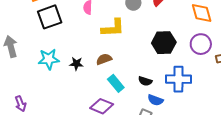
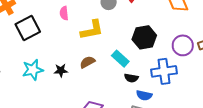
purple circle: (201, 44) -> (183, 45), moved
cyan rectangle: (116, 83) -> (120, 59), moved

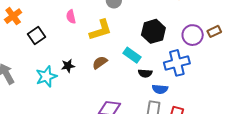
black square: (28, 28) -> (37, 36), size x0.7
black star: (61, 70) -> (68, 66), moved

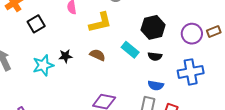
brown semicircle: (100, 63) -> (97, 55), turned 56
blue cross: (177, 63) -> (191, 72), moved
black semicircle: (145, 73) -> (155, 56), moved

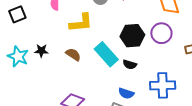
purple circle: (192, 34) -> (161, 33), moved
cyan rectangle: (130, 50) -> (106, 54), size x1.4
cyan star: (43, 65) -> (18, 56), turned 30

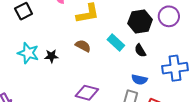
black star: (41, 51) -> (51, 56), moved
cyan rectangle: (106, 54) -> (116, 42), size x0.7
black semicircle: (130, 65) -> (140, 51), turned 48

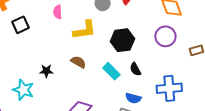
black hexagon: (140, 21) -> (122, 40), moved
cyan rectangle: (116, 42) -> (111, 71), moved
cyan star: (28, 53) -> (23, 90), moved

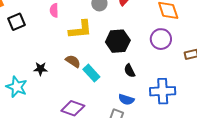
cyan rectangle: (111, 71) -> (91, 73), moved

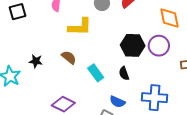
black hexagon: (118, 41) -> (133, 45), moved
cyan rectangle: (91, 73) -> (96, 73), moved

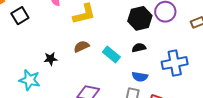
brown semicircle: (69, 57) -> (81, 47), turned -49
black semicircle: (124, 73) -> (139, 48), turned 112

